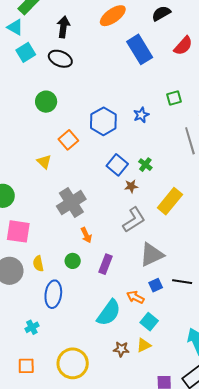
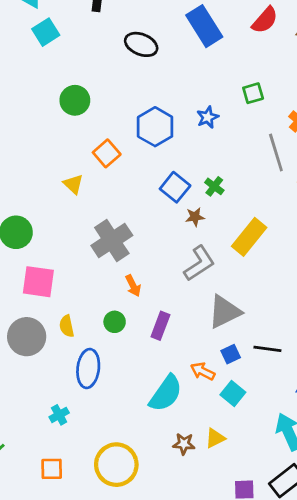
black ellipse: (60, 59) -> (141, 44), moved
cyan square: (149, 322) -> (233, 394), moved

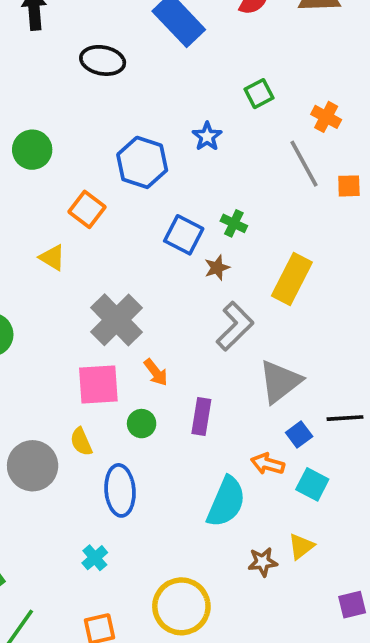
pink square: (38, 282) -> (98, 385), moved

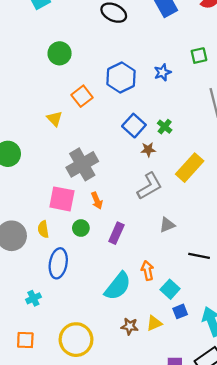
gray triangle: (280, 382) -> (167, 225), size x0.6
blue square: (299, 434) -> (180, 311), moved
orange arrow: (268, 464) -> (147, 271), turned 48

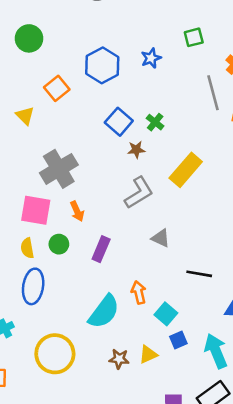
gray triangle: (167, 225) -> (161, 238), turned 49
yellow semicircle: (43, 229) -> (27, 248), moved
yellow circle: (76, 340) -> (55, 354), moved

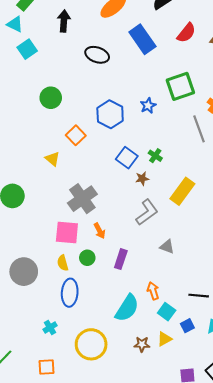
green square: (194, 37) -> (180, 86), size x1.8
black line: (199, 274) -> (199, 296), moved
cyan square: (166, 314) -> (167, 312), moved

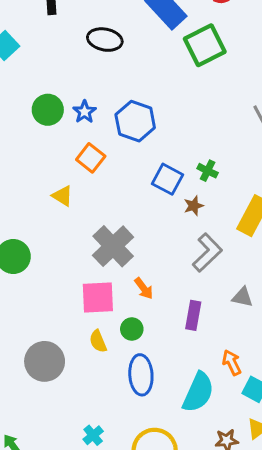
green square: (180, 86) -> (205, 45), moved
blue star: (148, 106) -> (85, 112), moved
purple rectangle: (121, 259) -> (193, 315), moved
blue ellipse: (70, 293) -> (141, 375), moved

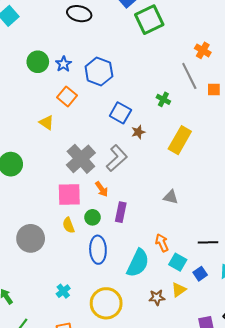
green cross: (208, 171) -> (163, 99), moved
gray L-shape: (207, 253) -> (117, 158), moved
purple rectangle: (193, 315) -> (121, 212), moved

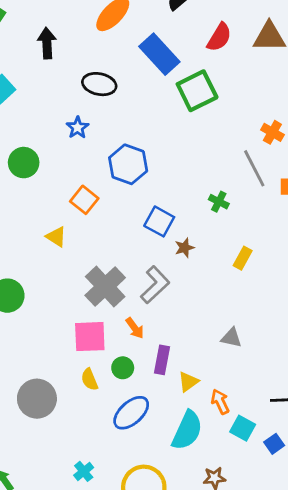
green circle: (38, 62) -> (24, 163), moved
blue star: (64, 64) -> (78, 128), moved
yellow rectangle: (180, 140) -> (243, 258), size x0.6
blue ellipse: (98, 250) -> (131, 413), turned 52
yellow triangle: (179, 290) -> (188, 382), moved

